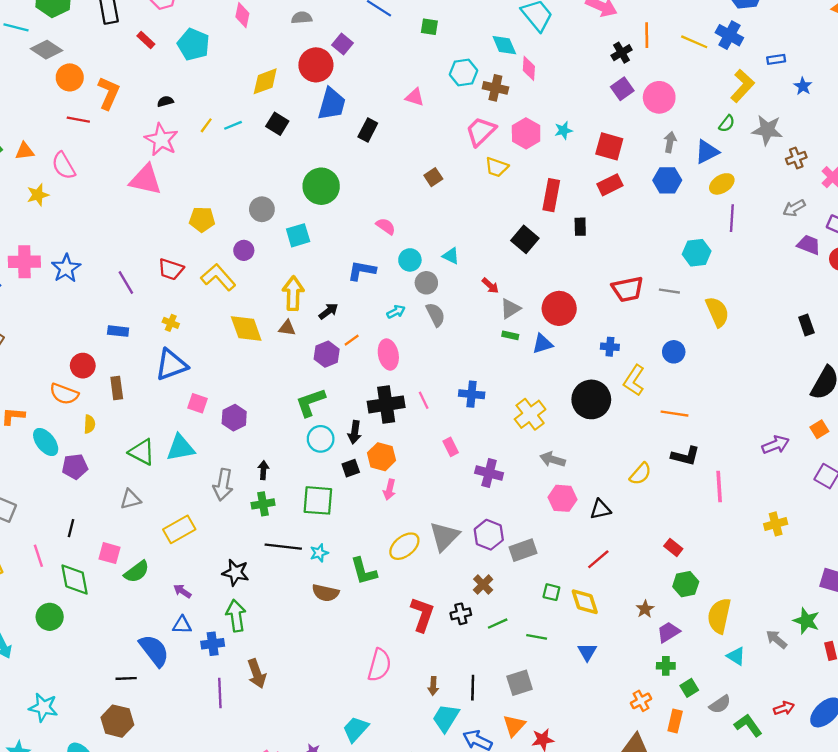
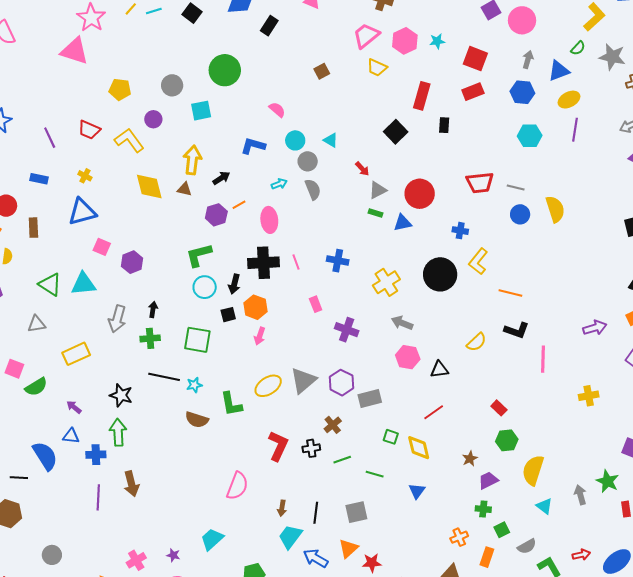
cyan hexagon: (697, 253) -> (530, 136), moved
blue circle: (674, 352) -> (520, 214), moved
gray arrow: (776, 639) -> (580, 495), turned 30

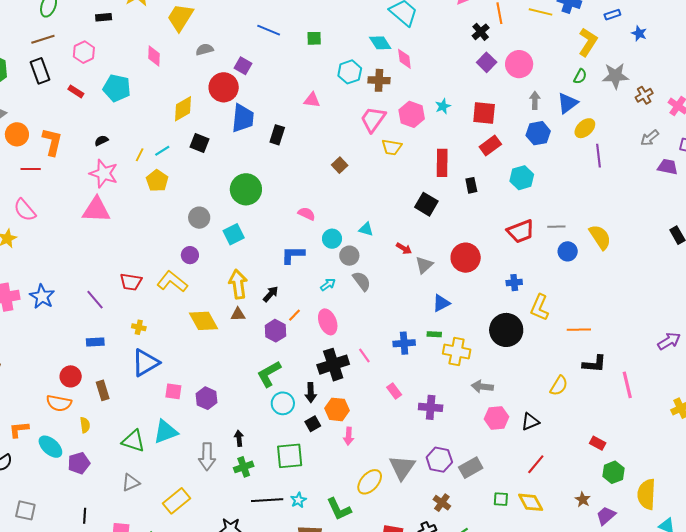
yellow pentagon: (120, 89) -> (157, 181), moved, turned -30
cyan hexagon: (530, 136) -> (522, 178), moved
green rectangle: (375, 213) -> (434, 334), moved
blue triangle: (403, 223) -> (441, 303), moved
yellow cross: (386, 282) -> (457, 352), turned -32

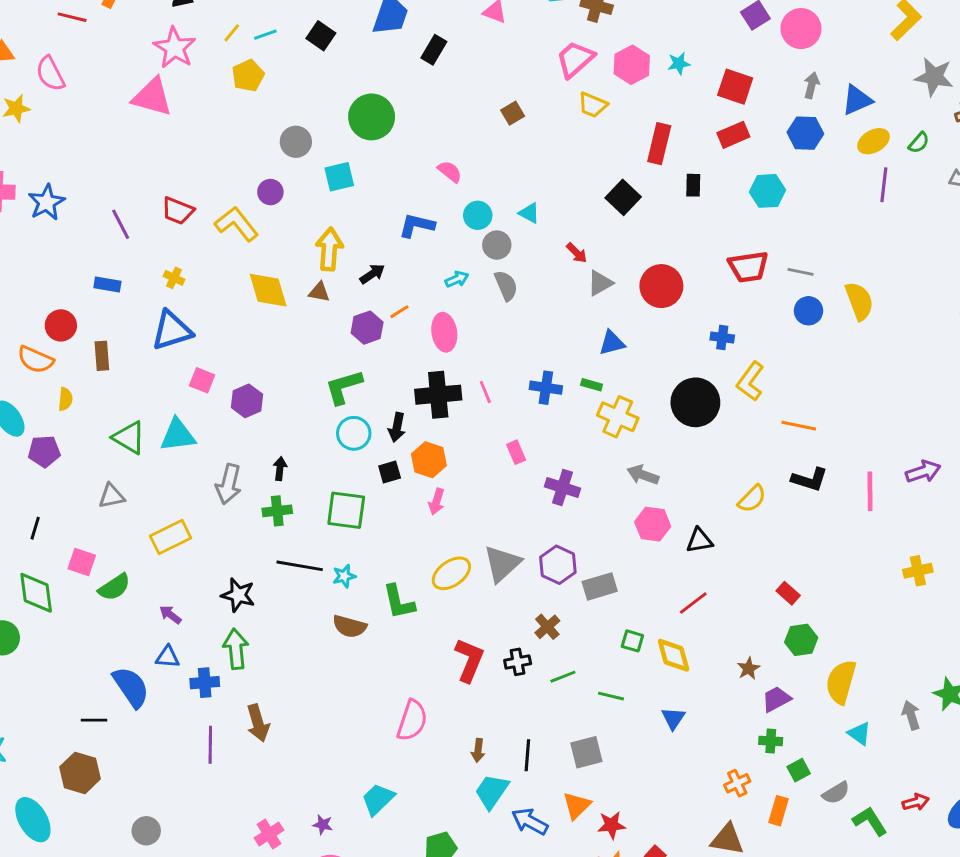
green semicircle: (580, 76) -> (919, 143), moved
pink line: (627, 385) -> (870, 491), moved

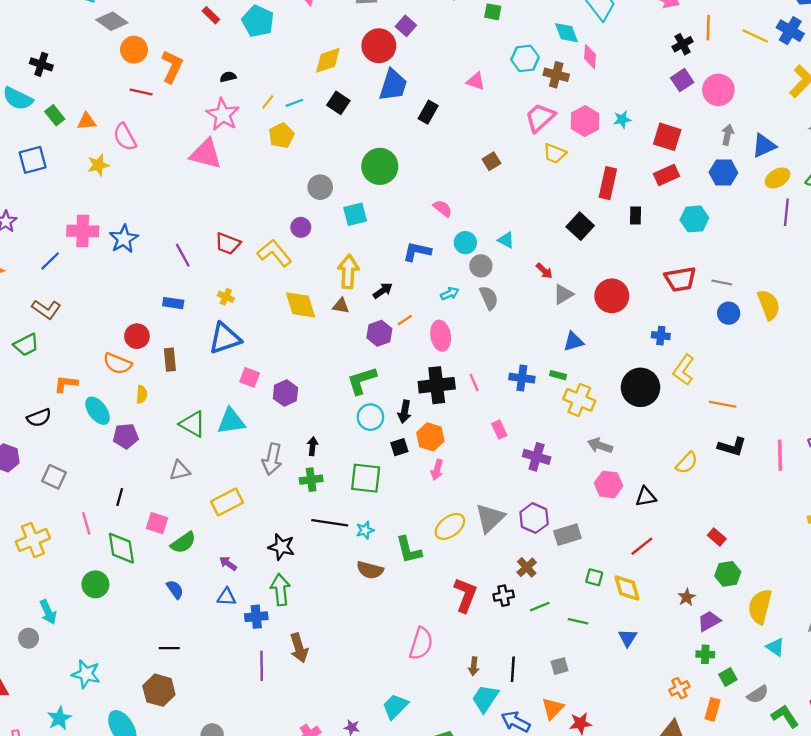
blue semicircle: (131, 687) -> (175, 589), moved, size x0.6
gray square: (586, 752) -> (559, 666), size x0.7

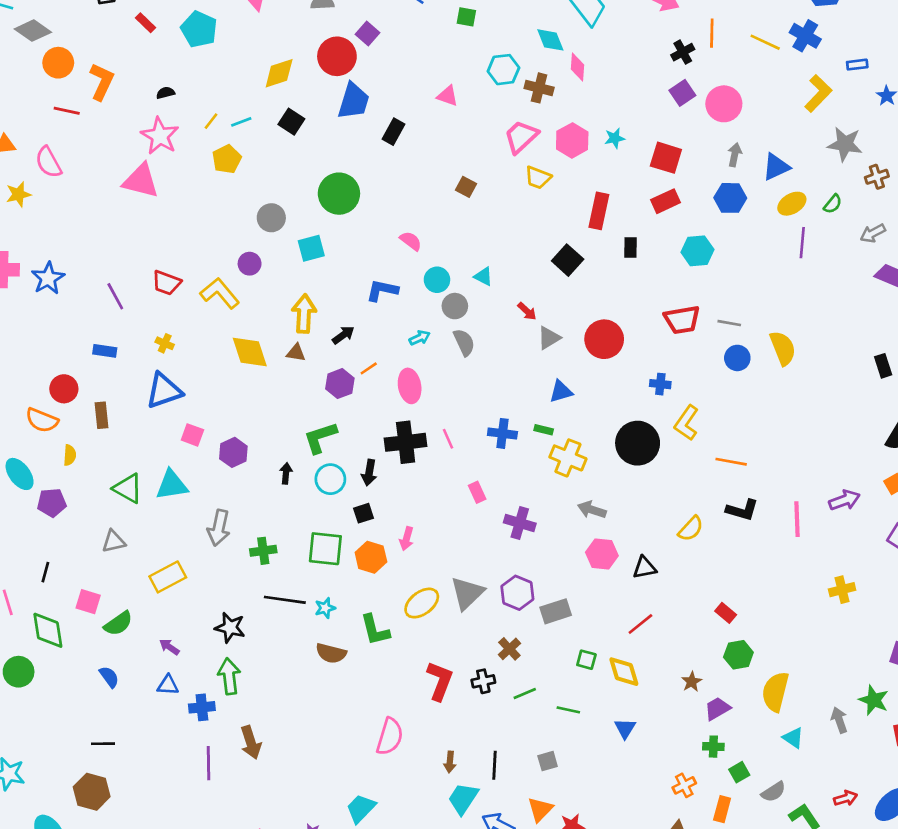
brown square: (491, 161) -> (466, 187), turned -30
orange hexagon: (430, 437) -> (371, 557), moved
black arrow: (313, 446) -> (286, 473), moved

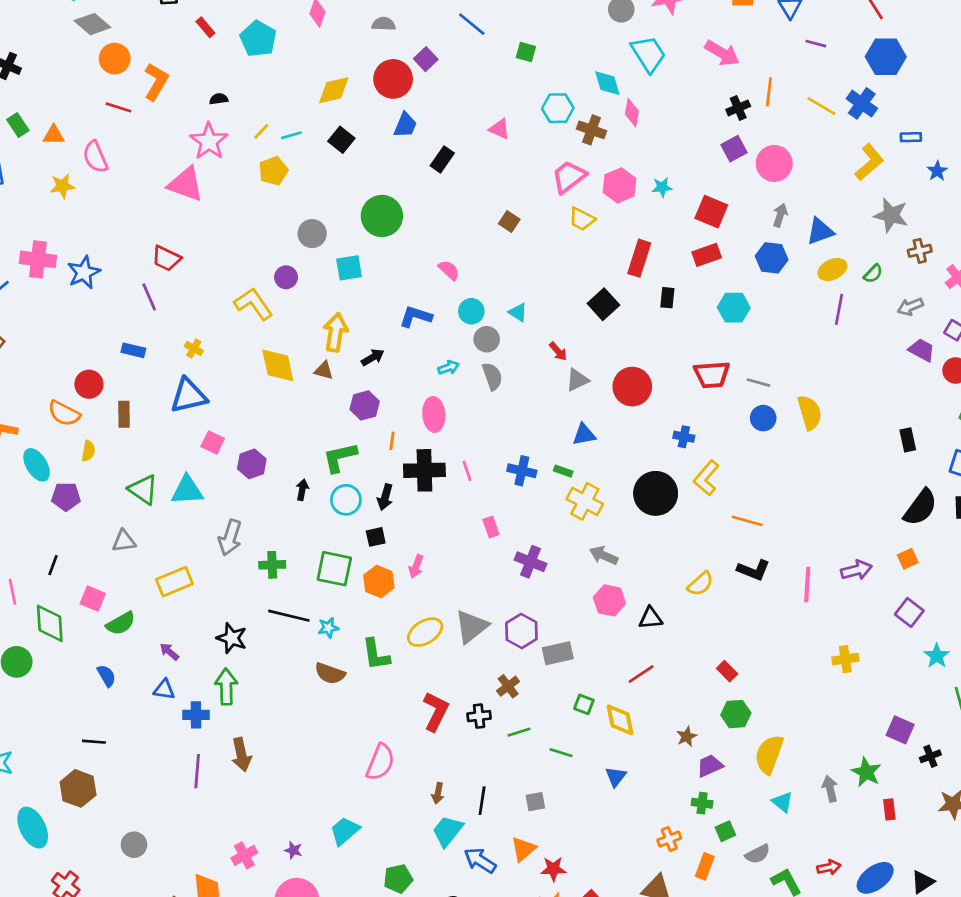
blue trapezoid: (354, 101) -> (405, 125), size x0.7
red trapezoid: (166, 283) -> (166, 258), moved
orange line: (369, 368) -> (392, 441), moved, turned -54

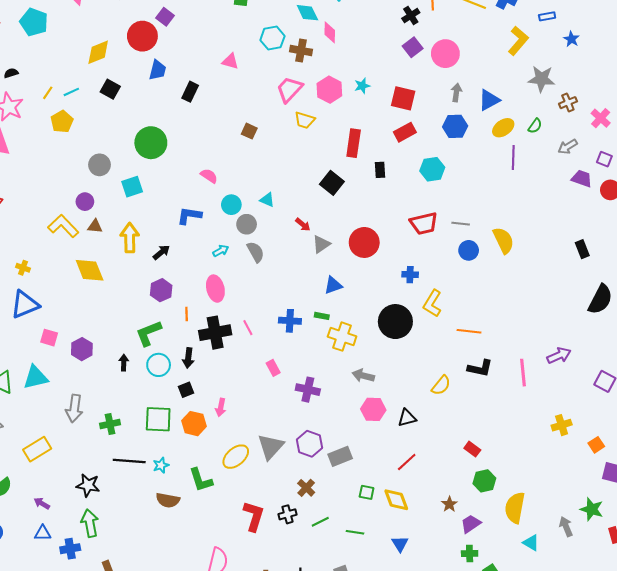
brown triangle: (324, 370) -> (95, 226), moved
orange square: (908, 559) -> (596, 445), moved

